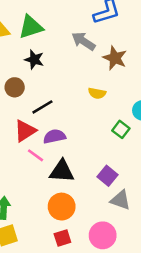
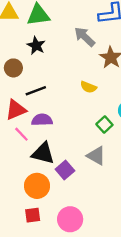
purple square: (107, 176) -> (65, 170), moved
gray triangle: (120, 200) -> (96, 156), moved

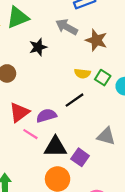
black star: (36, 46) -> (38, 47), moved, turned -30
black line: (36, 91) -> (74, 100), moved
green square: (104, 125) -> (103, 78), moved

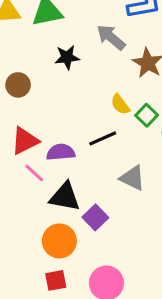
yellow semicircle: (82, 73) -> (120, 104), turned 35
gray triangle: (106, 136) -> (132, 178), moved

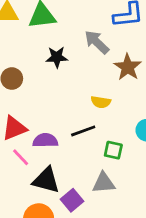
yellow semicircle: (120, 104) -> (101, 102), turned -48
green square: (147, 115) -> (113, 150), moved, turned -36
gray triangle: (132, 178) -> (104, 183), moved, turned -35

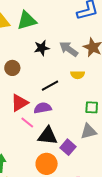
gray arrow: (97, 42) -> (69, 49), moved
black line: (83, 131) -> (50, 86), moved

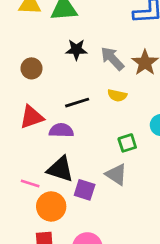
green square: (92, 107) -> (127, 143), turned -32
pink line: (27, 122) -> (30, 183), moved, turned -32
gray triangle: (88, 131) -> (116, 174), turned 36
purple square: (68, 147) -> (85, 190), turned -35

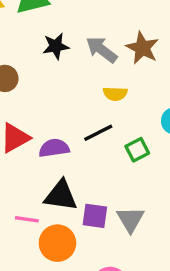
black line: (77, 103) -> (98, 133), moved
gray triangle: (116, 174) -> (130, 219), moved, turned 35

